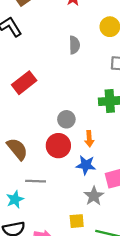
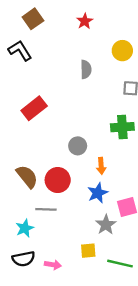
red circle: (58, 146) -> (58, 180), moved
blue star: (86, 165) -> (98, 193), turned -30

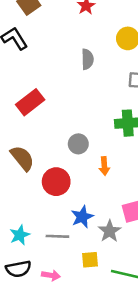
brown semicircle: (27, 176) -> (22, 158), moved
blue star: (98, 193) -> (82, 217), moved
gray line: (46, 209) -> (57, 236), moved

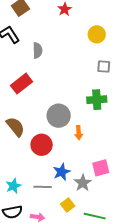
gray semicircle: (87, 59) -> (38, 50), moved
gray circle: (78, 144) -> (59, 116), size x1.5
yellow square: (90, 260) -> (68, 205), turned -32

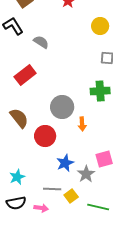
gray semicircle: (38, 50) -> (41, 42), turned -56
gray line: (43, 187) -> (52, 189), moved

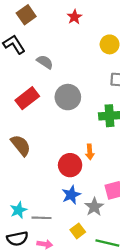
gray circle: (62, 107) -> (68, 97), moved
red circle: (45, 136) -> (70, 165), moved
gray line: (52, 189) -> (42, 218), moved

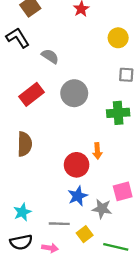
brown semicircle: (21, 145) -> (25, 144), turned 40
gray star: (94, 207) -> (102, 209), turned -30
gray line: (42, 218) -> (59, 224), moved

